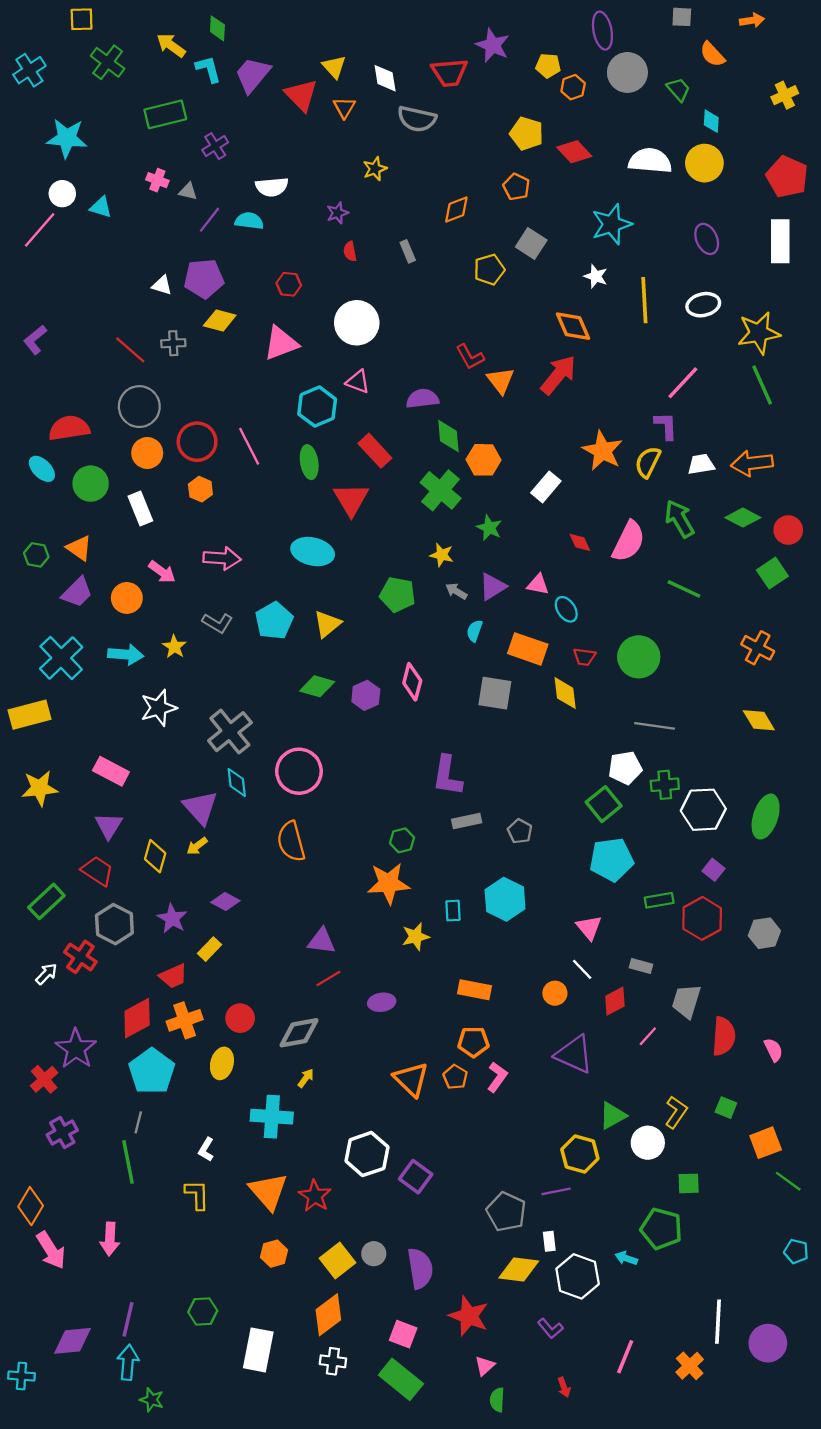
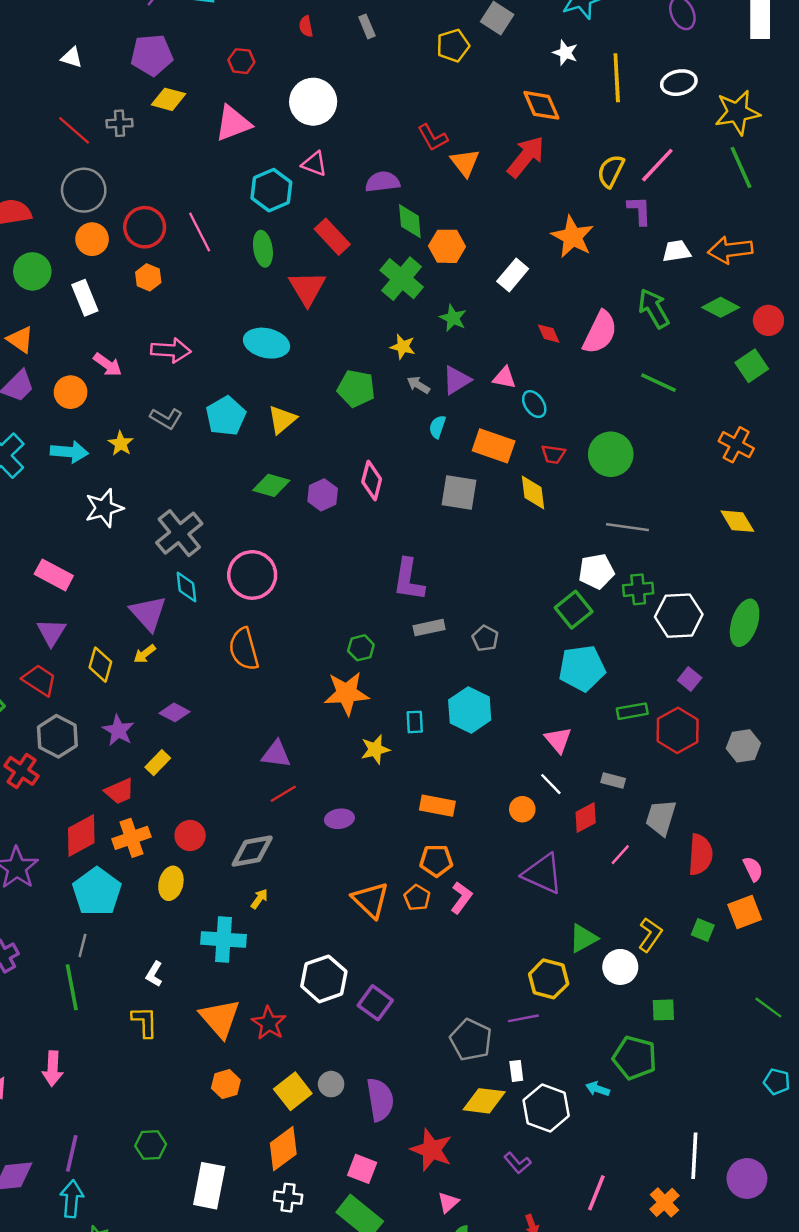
white triangle: (162, 285) -> (72, 57), moved
yellow semicircle: (648, 462) -> (611, 171), moved
orange square: (766, 1143) -> (745, 912), moved

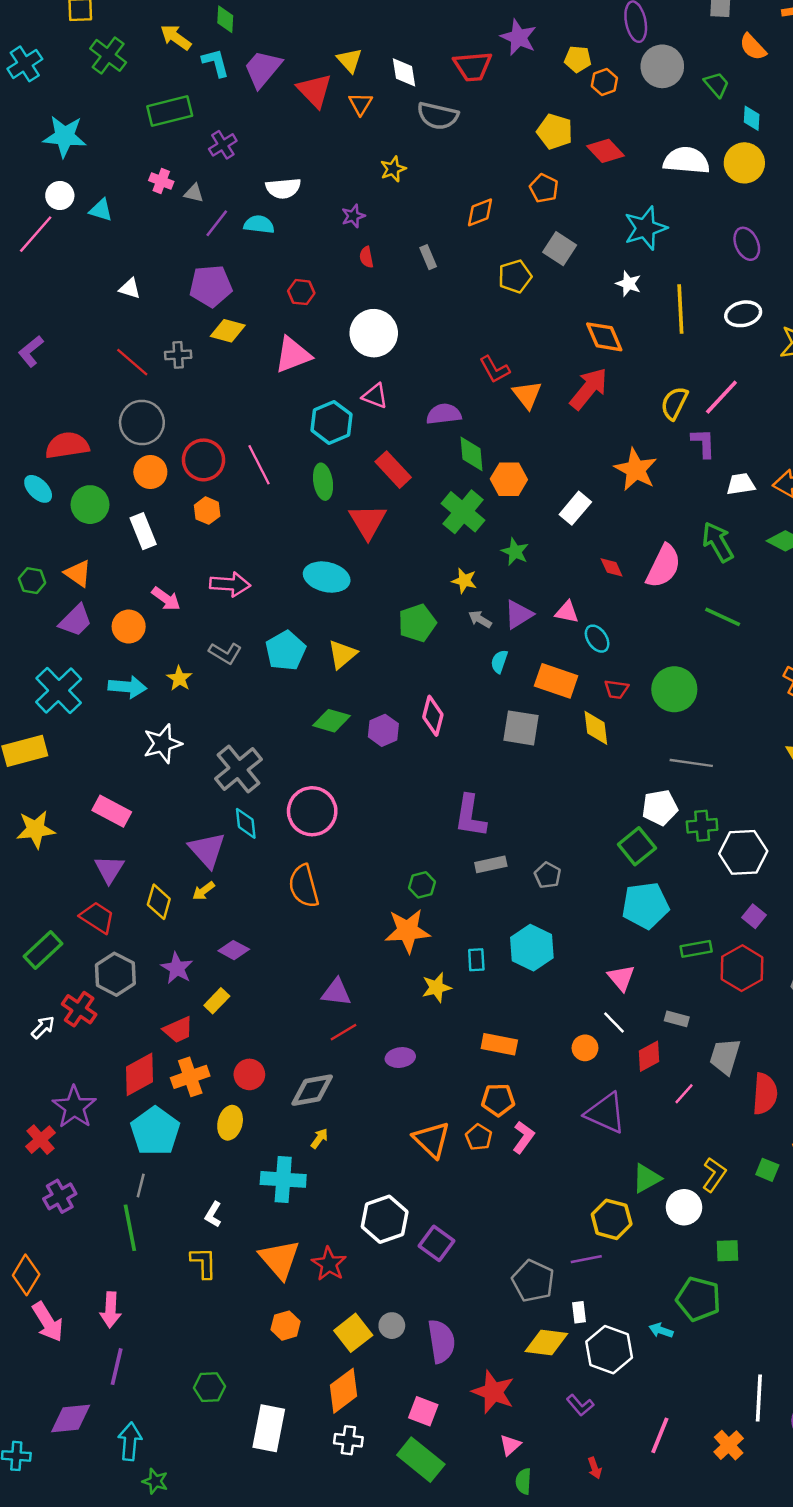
green pentagon: (356, 389) -> (417, 623), turned -30
purple line: (72, 1153) -> (117, 1367), moved

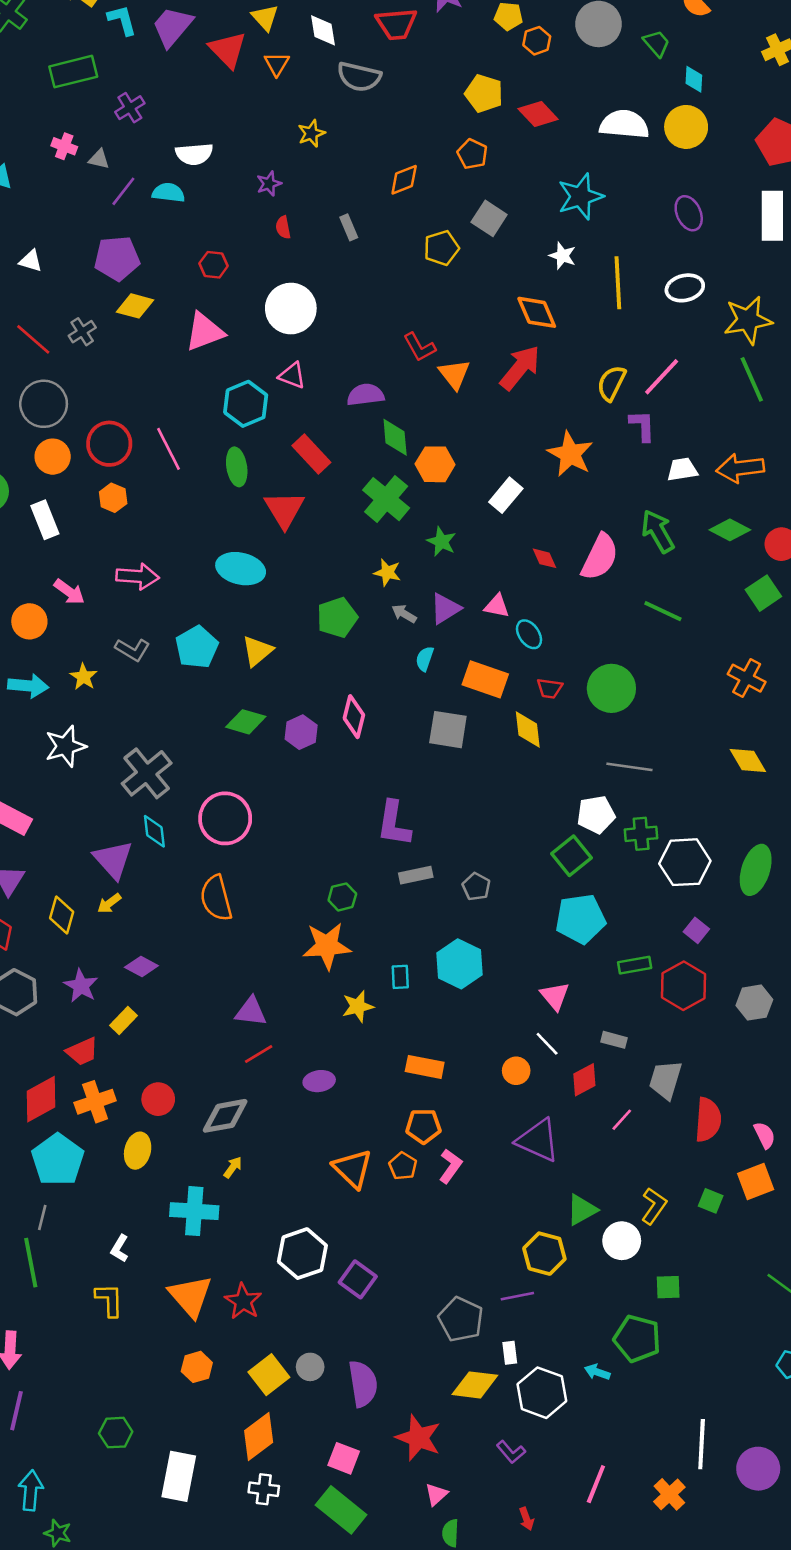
gray cross: (178, 355) -> (82, 332), turned -30

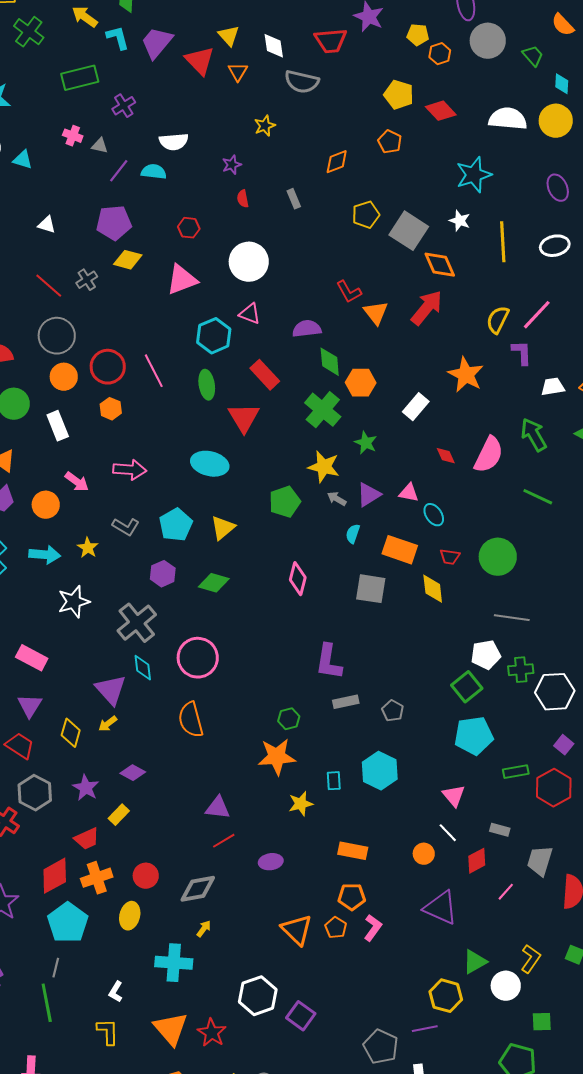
gray square: (489, 218) -> (409, 231), moved, size x1.4
yellow star: (387, 572) -> (324, 467), size x1.5
purple hexagon: (301, 732) -> (163, 574), moved

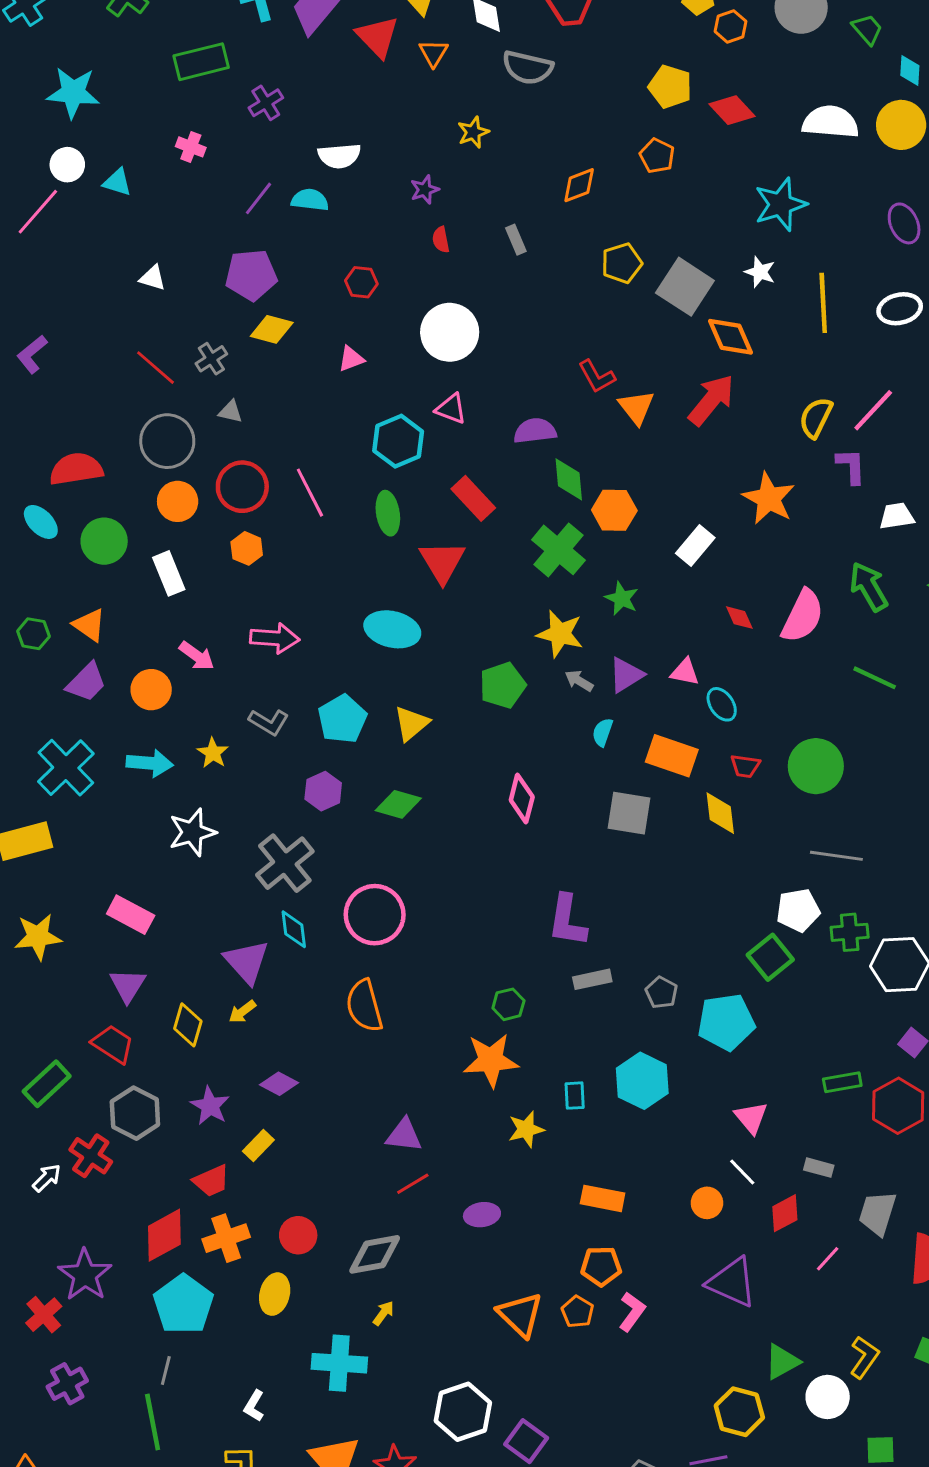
gray triangle: (100, 146) -> (231, 412), moved
pink triangle: (182, 280) -> (351, 359), size x0.6
cyan pentagon: (474, 736) -> (726, 1022), moved

